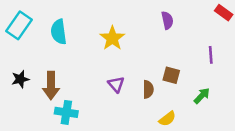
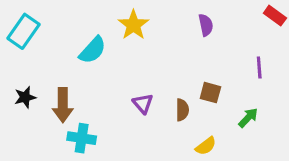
cyan semicircle: (59, 32) -> (93, 50), moved, turned -130
yellow star: (112, 38) -> (133, 25), moved

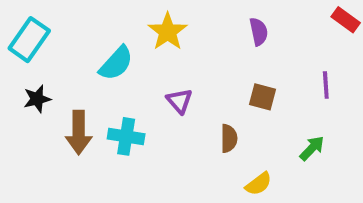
brown square: (210, 93) -> (263, 97), moved
black star: (25, 97) -> (37, 99), moved
purple triangle: (143, 104) -> (179, 101), moved
cyan cross: (82, 138) -> (126, 136), moved

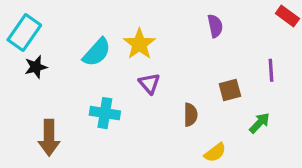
yellow star: (168, 32) -> (139, 44), moved
brown square: (263, 97) -> (230, 90), moved, turned -30
black star: (37, 99) -> (36, 67), moved
brown arrow: (79, 132) -> (49, 138), moved

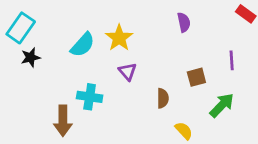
green arrow: (260, 123) -> (222, 105), size x1.4
brown arrow: (49, 138) -> (63, 121), moved
yellow semicircle: (215, 153) -> (184, 131), turned -96

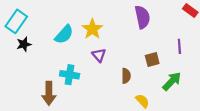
purple semicircle: (184, 22) -> (142, 17), size x1.5

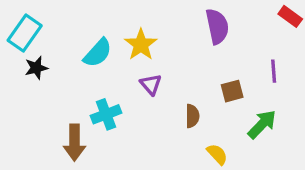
cyan cross: (70, 75) -> (106, 114), turned -30

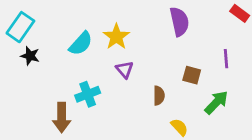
black star: (36, 68) -> (30, 56), turned 30
brown square: (232, 91) -> (192, 75), turned 30

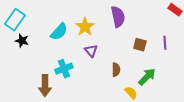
purple semicircle: (179, 22) -> (118, 17), moved
brown square: (192, 75) -> (140, 45), moved
green arrow: (216, 102) -> (147, 77), moved

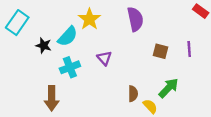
yellow star: (85, 27) -> (89, 19), moved
black star: (22, 41) -> (44, 46), moved
cyan cross: (64, 69) -> (70, 67), moved
brown semicircle: (116, 70) -> (133, 94), moved

